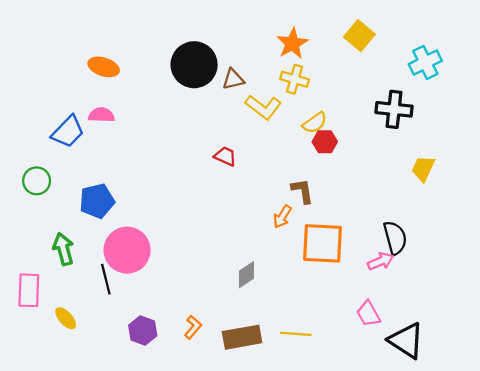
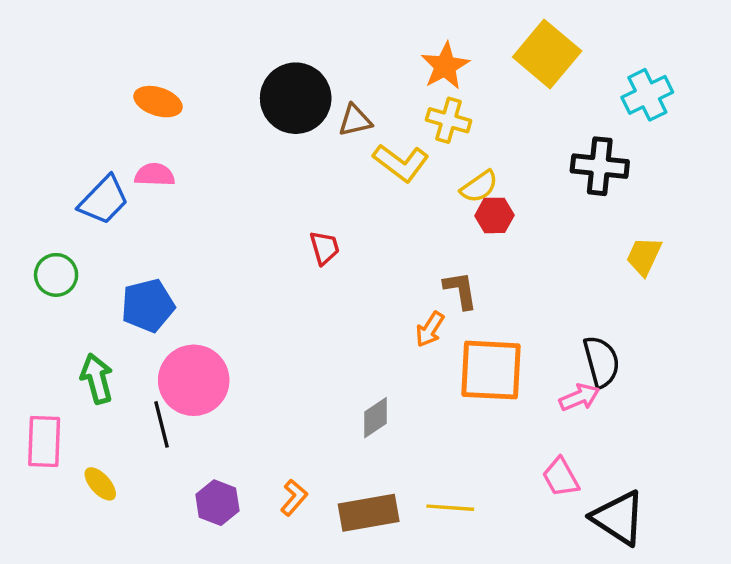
yellow square: (359, 36) -> (547, 54), size x1.4
red trapezoid: (225, 156) -> (325, 248), moved, turned 50

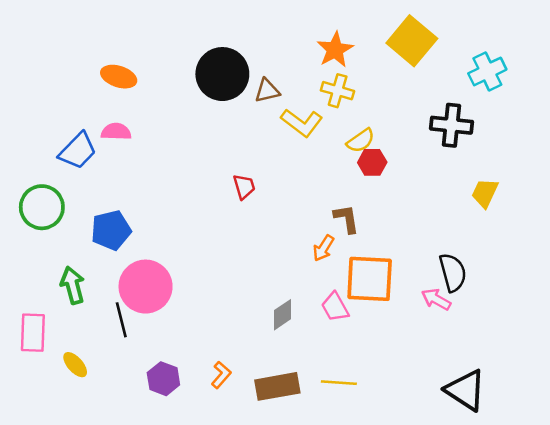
green circle: (56, 275) -> (42, 207), size x1.4
pink arrow: (579, 397) -> (436, 299), turned -128
pink trapezoid: (561, 477) -> (335, 307), moved

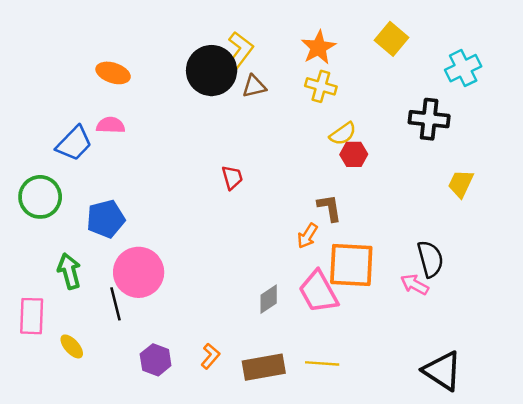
yellow square: (412, 41) -> (391, 39), size x0.7
yellow L-shape: (302, 123) -> (239, 51), moved, turned -90
pink trapezoid: (335, 307) -> (318, 292), size x1.5

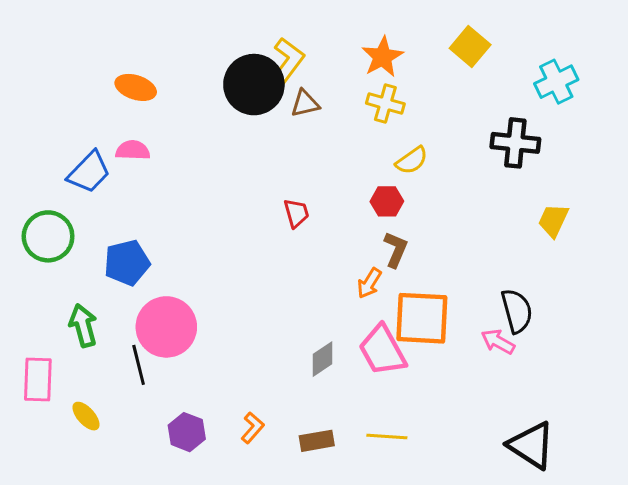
red hexagon: (354, 154) -> (387, 201), moved
red trapezoid: (232, 177) -> (296, 213), moved
brown L-shape: (329, 208) -> (396, 250), turned 32
brown rectangle: (264, 367) -> (317, 441), size x0.7

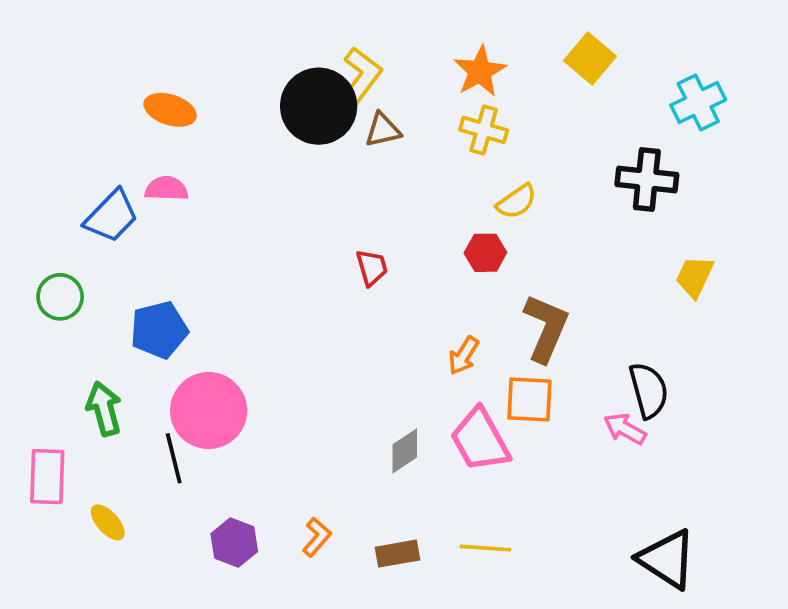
green circle: (48, 236) -> (60, 297), size x0.7
brown L-shape: (396, 250) -> (546, 328), moved, size x1.5
orange square: (422, 318) -> (529, 400), size x0.7

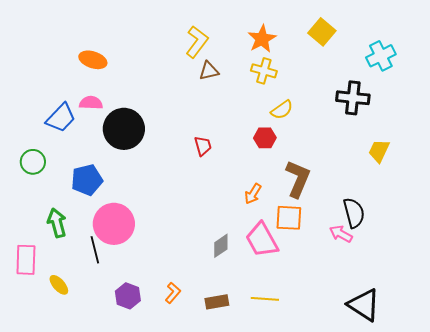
black circle: (319, 106) -> (124, 129), moved

